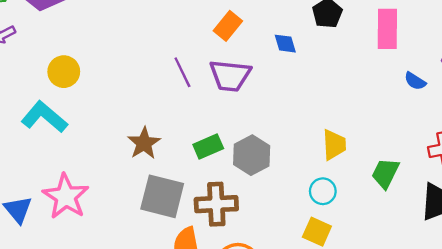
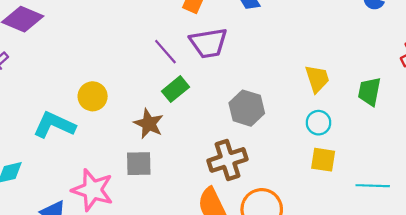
yellow circle: (64, 72) -> (93, 96), moved
green rectangle: (208, 147) -> (176, 89), moved
gray square: (162, 196) -> (139, 164), moved, size x0.7

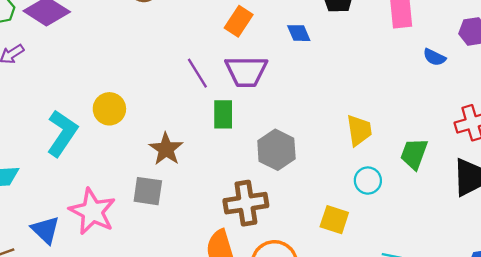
green rectangle: (176, 89) -> (223, 114), moved, turned -60
cyan circle: (318, 123) -> (368, 181), moved
cyan L-shape: (54, 125) -> (62, 133), turned 90
yellow square: (323, 160) -> (334, 220), moved

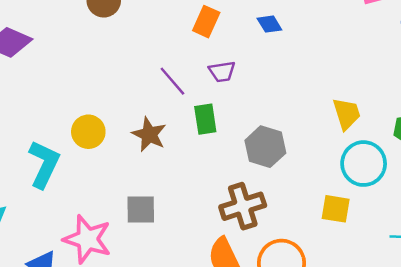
purple trapezoid: (246, 71) -> (222, 72), size x0.6
brown star: (166, 149) -> (149, 134), moved
cyan circle: (368, 181) -> (364, 164), size x1.6

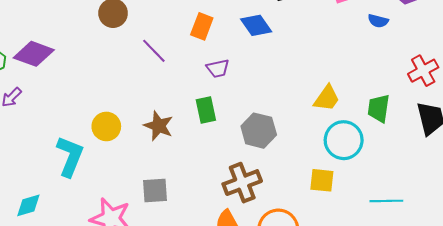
blue diamond: (269, 24) -> (256, 25), size x1.4
purple line: (172, 81) -> (154, 51), moved
yellow trapezoid: (347, 114) -> (327, 98), turned 56

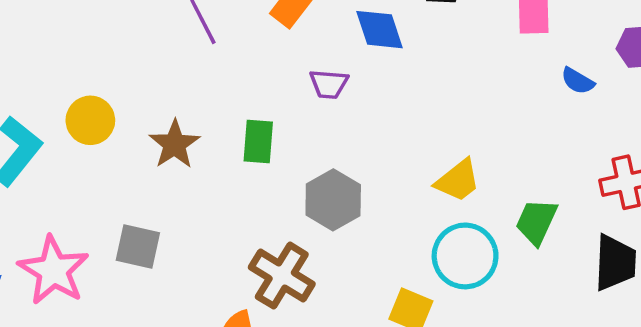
purple trapezoid: (218, 68) -> (329, 84), moved
brown cross: (242, 183) -> (282, 276), turned 36

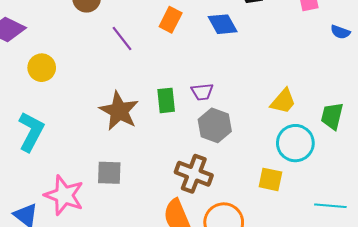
purple trapezoid: (329, 84) -> (202, 92), moved
yellow circle: (90, 120) -> (42, 68), moved
brown star: (175, 144) -> (119, 111), size x1.4

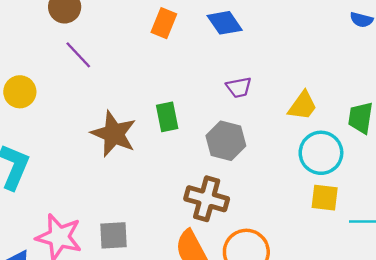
purple line: (122, 38) -> (78, 55), moved
purple trapezoid: (202, 92) -> (239, 87), moved
gray square: (109, 173) -> (114, 235), moved
yellow square: (270, 179) -> (325, 198), moved

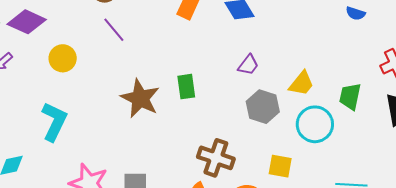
purple trapezoid: (239, 87) -> (248, 65), turned -45
gray hexagon: (226, 141) -> (263, 107), moved
yellow square: (325, 198) -> (280, 166), moved

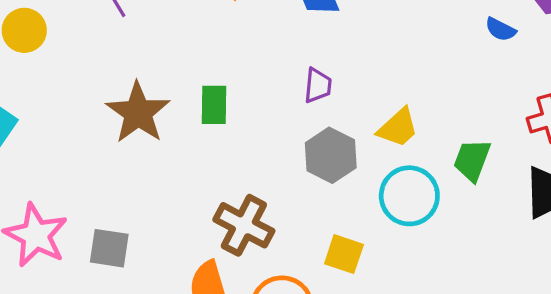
purple trapezoid: (248, 65) -> (318, 85), turned -40

